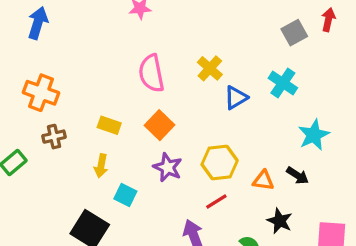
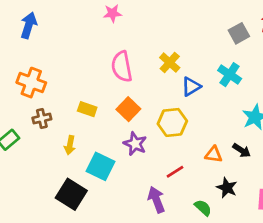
yellow hexagon: (220, 163) -> (172, 122), moved
yellow arrow: (101, 166) -> (70, 145), moved
cyan square: (125, 195) -> (100, 166), size x1.5

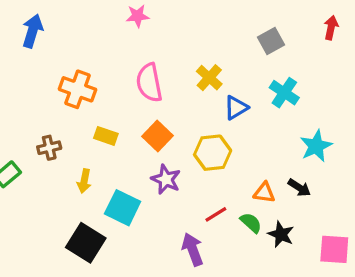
gray square: (239, 33) -> (271, 41), moved
orange cross: (31, 83) -> (77, 89), moved
green semicircle: (203, 208) -> (251, 223), moved

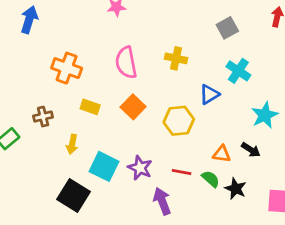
yellow cross: (209, 78) -> (176, 58), turned -30
blue triangle: (236, 108) -> (209, 94), moved
purple star: (166, 179) -> (140, 168), moved
red line: (216, 214) -> (182, 172), turned 42

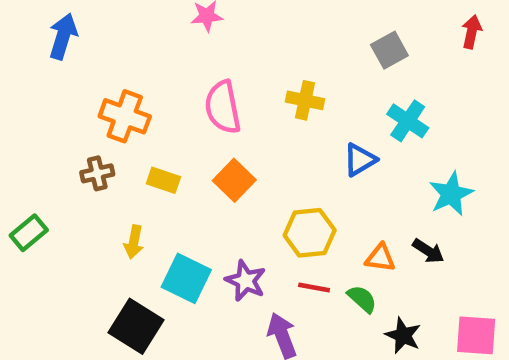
brown cross: (43, 117) -> (97, 173), moved
yellow hexagon: (179, 121) -> (310, 233), moved
black star: (236, 189) -> (403, 335), moved

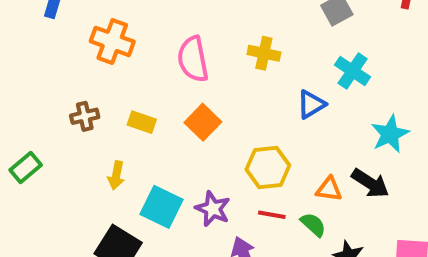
orange cross: (125, 116) -> (112, 41), moved
black arrow: (428, 251) -> (370, 183), size x1.4

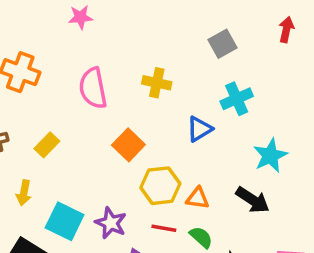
cyan cross: (353, 71) -> (237, 99), turned 32
yellow rectangle: (142, 122) -> (47, 145), turned -65
orange square: (203, 122) -> (128, 145), moved
orange triangle: (329, 189) -> (198, 198), moved

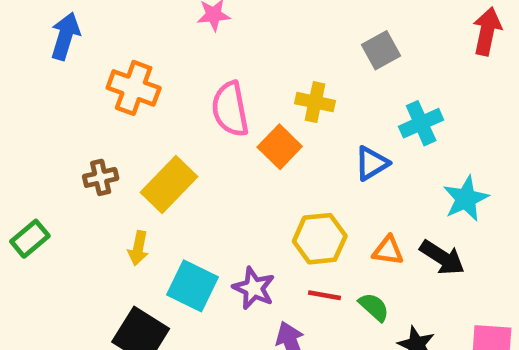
red arrow: (286, 30) -> (487, 31), size x1.4
gray square: (222, 44) -> (381, 50), moved
yellow rectangle: (47, 145) -> (169, 184), size x1.6
orange square: (128, 145) -> (280, 147), moved
orange triangle: (198, 198) -> (388, 250), moved

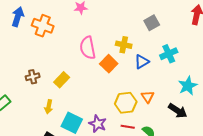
orange cross: (134, 88) -> (43, 26), moved
blue triangle: (372, 163) -> (142, 62), moved
yellow rectangle: (169, 184) -> (62, 80), size x0.7
orange triangle: (388, 250) -> (148, 97), moved, turned 48

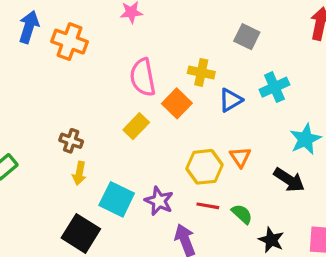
gray square: (152, 23) -> (247, 37), turned -35
brown cross: (33, 77) -> (71, 141), moved, turned 32
yellow rectangle: (62, 80) -> (136, 126), moved

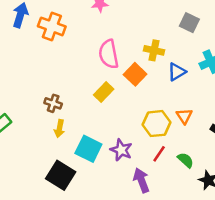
red line: (208, 206) -> (159, 154), turned -66

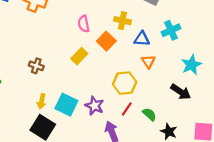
pink semicircle: (109, 54) -> (84, 24), size x0.7
blue triangle: (177, 72) -> (142, 39), turned 35
orange triangle: (184, 116) -> (148, 62), moved
yellow arrow: (59, 129) -> (42, 101), moved

